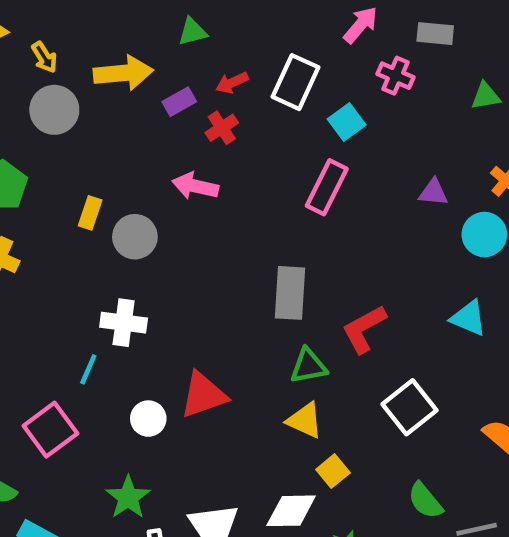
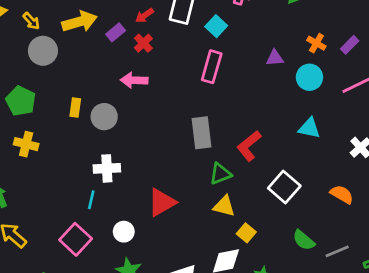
white circle: (148, 419) -> (124, 232), moved

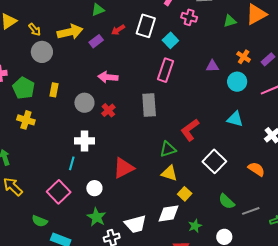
red cross: (143, 43) -> (108, 110), moved
yellow rectangle: (75, 107) -> (54, 90), moved
gray rectangle: (202, 133) -> (149, 105), moved

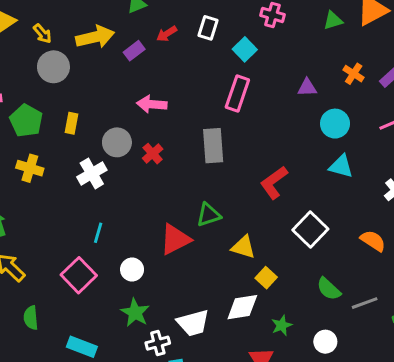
white rectangle: (146, 26) -> (208, 28), size x0.7
cyan circle: (237, 82) -> (335, 124), moved
white cross: (84, 141) -> (92, 173), moved, turned -30
green triangle: (168, 149) -> (209, 215), moved
green semicircle: (40, 221) -> (31, 318), moved, turned 63

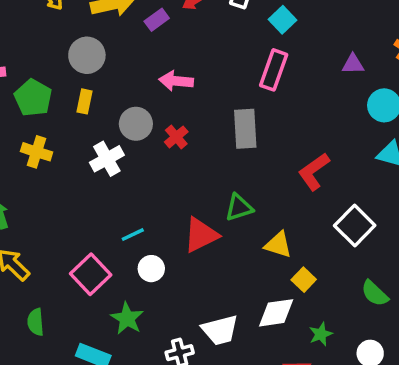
gray circle: (53, 67) -> (87, 55), moved
cyan line: (98, 233) -> (133, 235), moved, turned 48
green star: (135, 313) -> (127, 318), moved

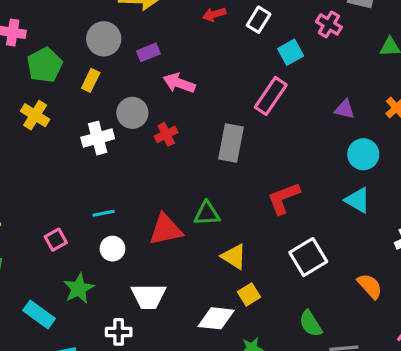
purple rectangle: (157, 20) -> (148, 52), moved
pink square: (91, 274) -> (56, 240), size x0.6
white trapezoid: (220, 330) -> (149, 296), moved

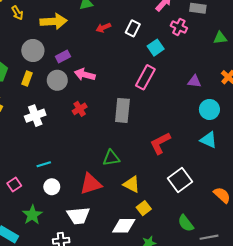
gray circle: (132, 113) -> (57, 80), moved
red triangle: (166, 230) -> (91, 184), moved

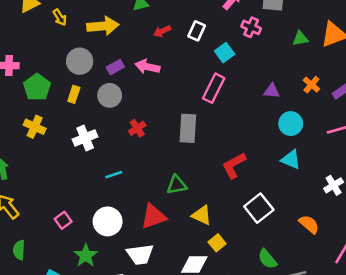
pink arrow: (85, 75) -> (147, 67), moved
cyan line: (44, 164) -> (114, 175), moved
white circle: (52, 187) -> (108, 221), size x1.5

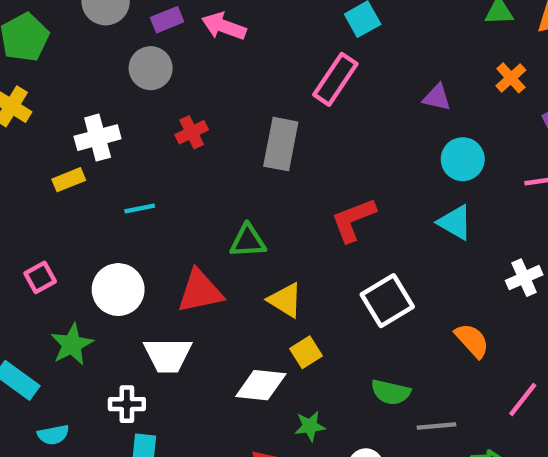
orange cross: (311, 85) -> (511, 78), moved
yellow rectangle: (74, 94) -> (69, 180), moved, turned 42
green semicircle: (267, 259) -> (391, 392), turned -45

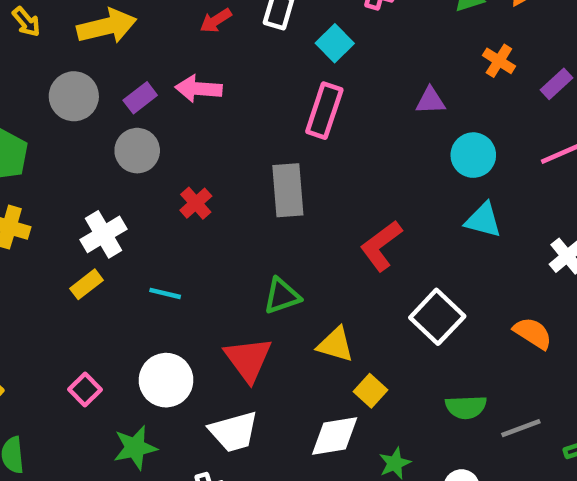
cyan line: (140, 209) -> (165, 293), turned 40
red triangle: (200, 291) -> (248, 359), turned -39
green star: (72, 344) -> (135, 448), turned 30

